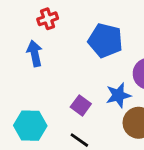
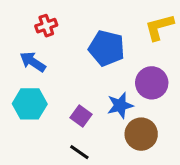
blue arrow: (35, 53) -> (33, 62), turned -45
cyan hexagon: (30, 126) -> (30, 104), moved

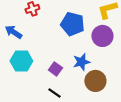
blue arrow: (33, 62) -> (13, 32), moved
purple circle: (152, 83) -> (102, 36), moved

